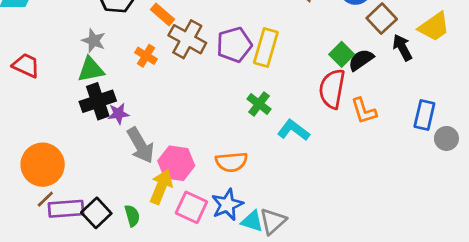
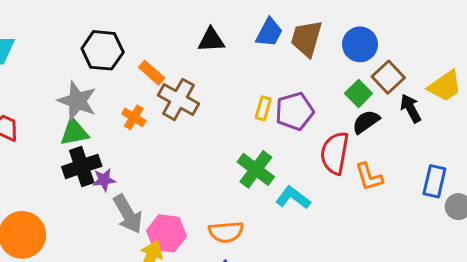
gray star: (94, 41) -> (77, 101), size x1.5
purple pentagon: (234, 45) -> (295, 111), moved
yellow rectangle: (266, 47) -> (263, 108), size x0.6
green square: (342, 54) -> (359, 93), moved
green cross: (259, 104) -> (256, 169), size x1.4

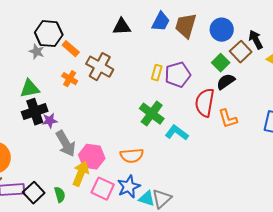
orange rectangle: (152, 73) -> (71, 49), moved
gray star: (77, 101) -> (37, 52), moved, size x0.6
black arrow: (411, 108) -> (256, 40), moved

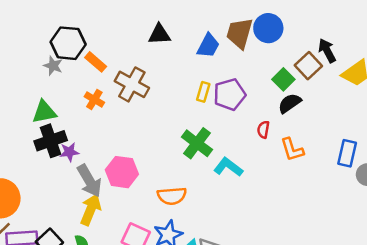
blue trapezoid: (161, 22) -> (208, 46), moved
blue circle: (222, 30) -> (268, 28), moved
red semicircle: (205, 103) -> (263, 129), size x0.5
pink hexagon: (92, 157) -> (122, 172), moved
yellow arrow: (81, 174) -> (91, 210), moved

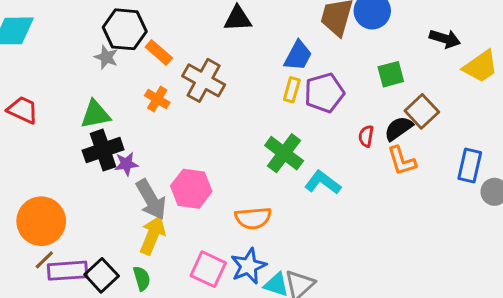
blue trapezoid: (208, 46) -> (298, 56), moved
black arrow: (327, 51) -> (445, 39), turned 135
brown square: (308, 66) -> (422, 111), moved
green square: (283, 79) -> (391, 74), turned 30
black semicircle: (290, 103) -> (399, 128), moved

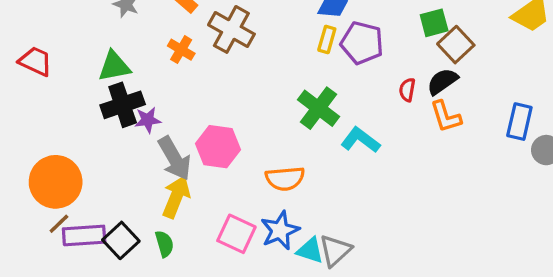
purple pentagon: (324, 93) -> (362, 43), turned 30
brown square: (422, 111) -> (456, 45), moved

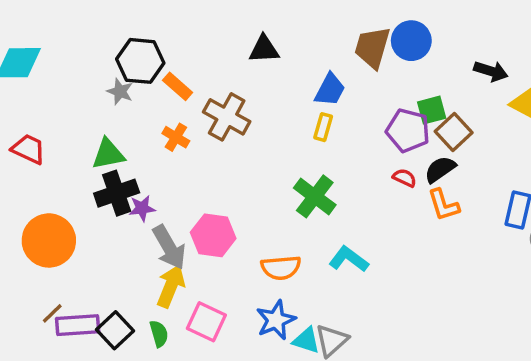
purple pentagon: (362, 43) -> (408, 130), moved
red semicircle: (407, 90) -> (405, 178), turned 105
cyan L-shape: (360, 140) -> (349, 259), moved
orange circle: (56, 182) -> (49, 240), moved
pink square: (236, 234) -> (206, 322), moved

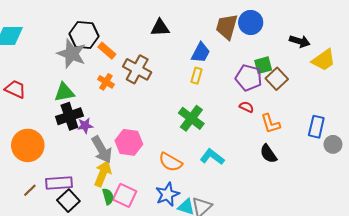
gray star: (120, 91) -> (72, 54), size x1.8
black semicircle: (440, 169) -> (268, 154), moved, turned -90
orange semicircle: (281, 268) -> (170, 162), turned 35
purple rectangle: (78, 325) -> (59, 183), moved
green semicircle: (159, 334) -> (108, 196), moved

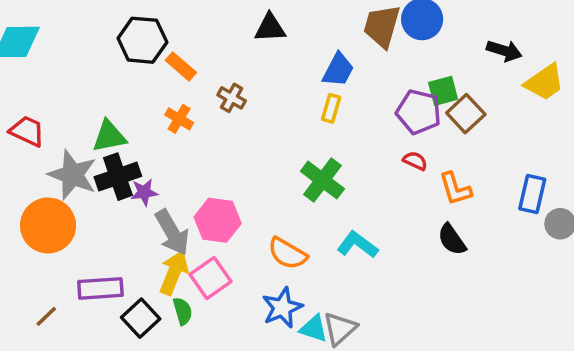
gray star: (72, 54) -> (72, 175), moved
brown cross: (137, 69) -> (232, 98), size x0.6
brown line: (30, 190) -> (46, 316), moved
pink square: (125, 195) -> (211, 278), moved, turned 30
black square: (68, 201) -> (141, 318), moved

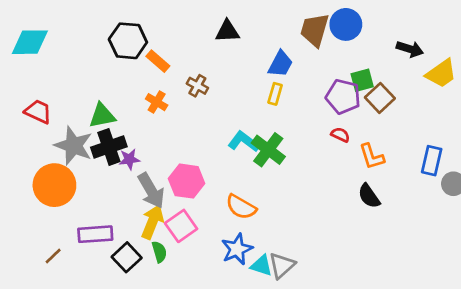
cyan L-shape: (357, 245) -> (244, 142), moved

